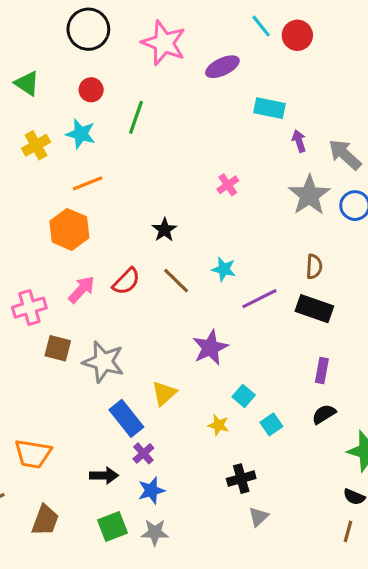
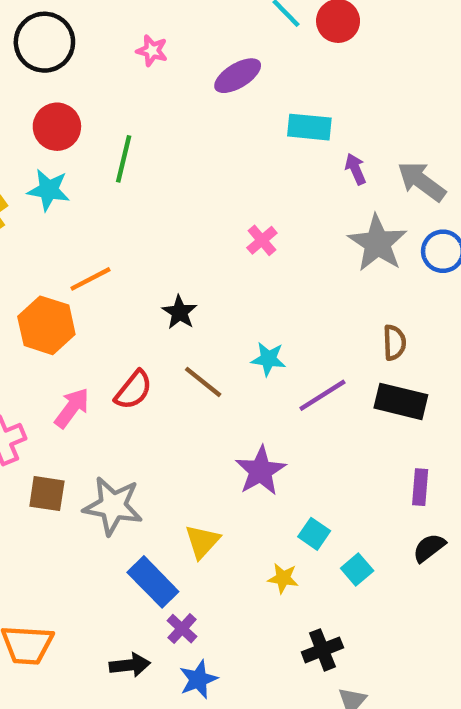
pink star: (164, 43) -> (152, 51), size x0.5
red circle: (91, 90) -> (57, 127), size x1.4
orange line: (88, 183) -> (90, 279), moved

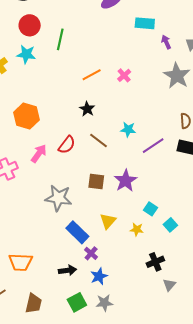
orange line: (90, 279) -> (92, 75), moved
brown square: (47, 494) -> (96, 181), moved
yellow triangle: (202, 541) -> (108, 221), moved

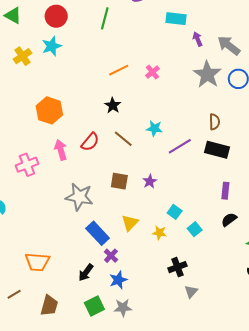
green line: (60, 39) -> (105, 18), moved
cyan star: (26, 54) -> (52, 46), turned -30
pink arrow: (39, 154) -> (61, 150), turned -54
purple star: (126, 181) -> (150, 181), size x0.6
black arrow: (68, 270) -> (86, 273), turned 132

